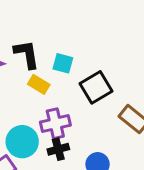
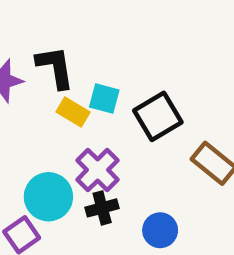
cyan square: (63, 63) -> (104, 99), moved
purple cross: (55, 124) -> (98, 170), turned -32

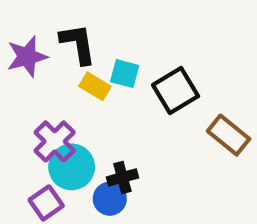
purple cross: (98, 170) -> (55, 141), moved
blue circle: (160, 230) -> (110, 199), moved

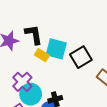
cyan square: (125, 74) -> (56, 49), size x1.5

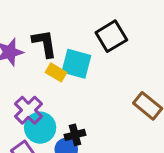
black square: (81, 57) -> (111, 36), moved

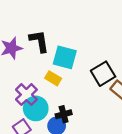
black square: (111, 36) -> (103, 74), moved
yellow rectangle: (56, 72) -> (53, 78), moved

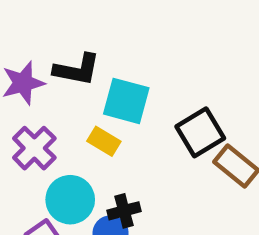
black L-shape: (39, 41) -> (77, 70), turned 110
purple cross: (26, 95) -> (34, 148), moved

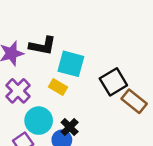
black cross: (124, 211) -> (70, 127), turned -30

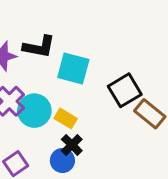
yellow rectangle: (58, 87) -> (66, 118), moved
cyan circle: (39, 121) -> (34, 111), moved

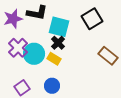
black square: (125, 90) -> (92, 19), moved
black cross: (72, 145) -> (58, 43), moved

